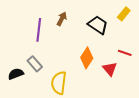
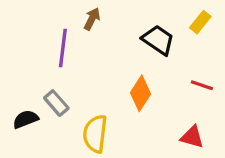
brown arrow: (62, 19) -> (92, 19), moved
red triangle: (110, 69) -> (192, 137), moved, turned -35

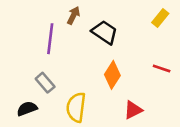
black trapezoid: (158, 40) -> (105, 32), moved
black semicircle: (26, 119) -> (27, 109), moved
red triangle: (192, 137) -> (133, 110), moved, turned -42

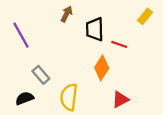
black trapezoid: (105, 32) -> (95, 29), turned -125
purple line: (50, 39) -> (21, 35), moved, turned -36
red line: (162, 68) -> (119, 44), moved

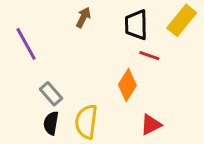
yellow rectangle: (145, 16) -> (182, 20), size x1.5
black trapezoid: (95, 29) -> (136, 25), moved
black semicircle: (25, 98) -> (51, 123), moved, turned -60

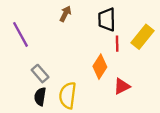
yellow rectangle: (182, 20) -> (142, 37), moved
red line: (149, 56) -> (117, 44), turned 70
red triangle: (151, 125) -> (122, 86), moved

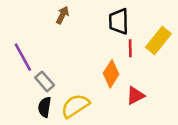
brown arrow: (65, 14) -> (62, 15), moved
purple line: (21, 34) -> (23, 57), moved
yellow semicircle: (68, 95) -> (75, 106), turned 50

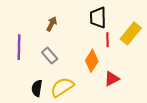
brown arrow: (62, 15) -> (52, 24), moved
purple line: (23, 57) -> (19, 47), turned 30
gray rectangle: (45, 81) -> (50, 56), moved

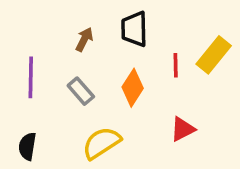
black trapezoid: (98, 18) -> (134, 29), moved
orange diamond: (92, 61) -> (133, 88), moved
black semicircle: (37, 88) -> (27, 146), moved

